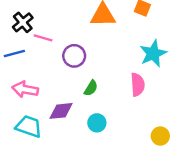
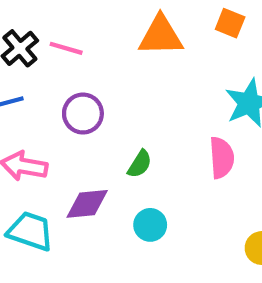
pink line: (43, 38) -> (66, 48), moved
purple circle: (74, 56) -> (83, 114), moved

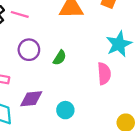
green semicircle: (140, 164) -> (60, 58), moved

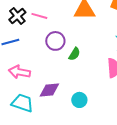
purple circle: (29, 50) -> (55, 41), moved

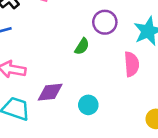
purple circle: (55, 41) -> (105, 22), moved

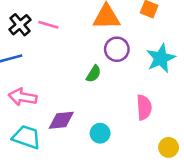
pink semicircle: (132, 64) -> (144, 107), moved

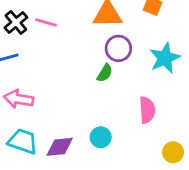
green semicircle: (94, 74) -> (105, 73), moved
purple diamond: (61, 120) -> (60, 147), moved

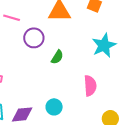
purple circle: (118, 48) -> (34, 38), moved

